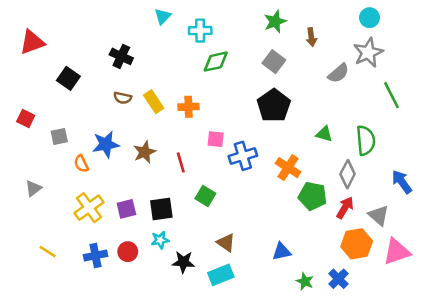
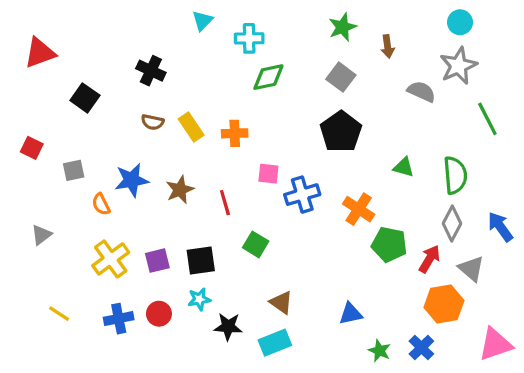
gray semicircle: (338, 73) -> (421, 92), turned -115
gray diamond: (348, 174) -> (452, 224), moved
pink triangle: (397, 252) -> (495, 344), moved

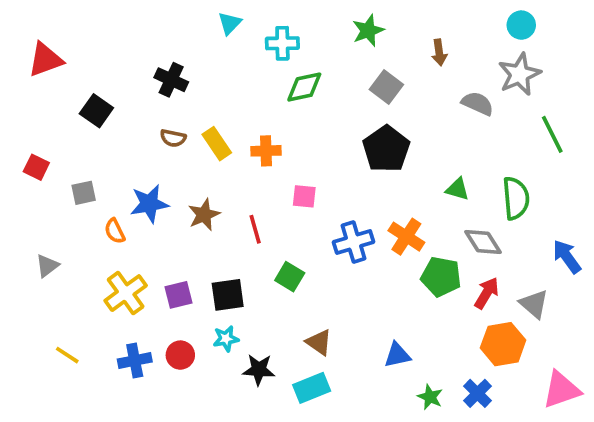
green star: (342, 27) -> (368, 31), moved
blue cross: (302, 195) -> (354, 242), moved
gray diamond: (452, 224) -> (483, 242), moved, turned -60

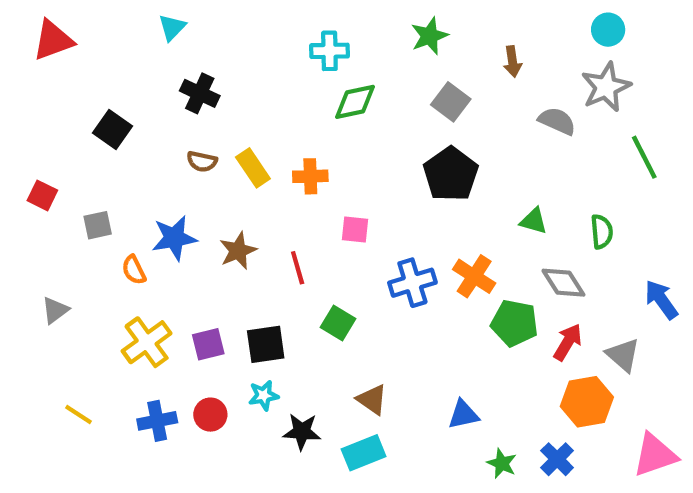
cyan triangle: (230, 23) -> (172, 27), moved
red triangle: (45, 60) -> (53, 40), moved
green semicircle: (516, 198) -> (602, 232), size x0.7

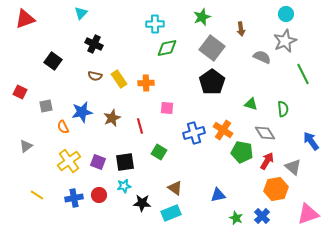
gray square: (451, 102) -> (212, 48), size x1.4
purple square: (208, 344) -> (98, 162), turned 35

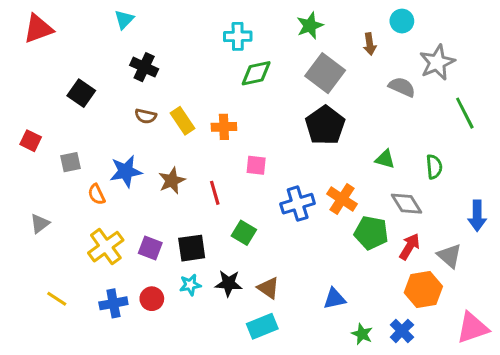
cyan circle: (286, 14) -> (402, 21), moved
blue arrow: (311, 141) -> (477, 216), turned -144
black star: (142, 203) -> (229, 283), moved

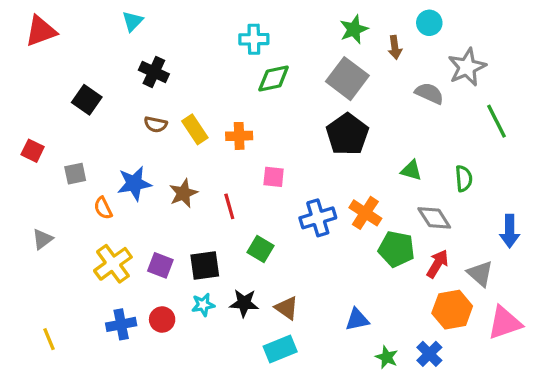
green star: (310, 26) -> (354, 29), moved
yellow line: (57, 299) -> (49, 339), moved, turned 35
pink triangle: (472, 328) -> (505, 323), moved

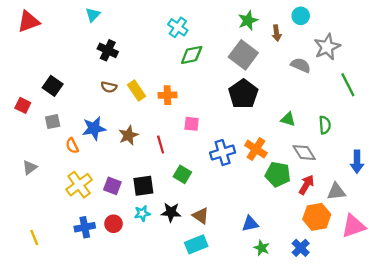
cyan cross: (254, 39) -> (178, 27), turned 36
black square: (87, 100) -> (53, 86), moved
gray triangle: (480, 274) -> (336, 192), turned -48
green star: (387, 357) -> (262, 248), moved

